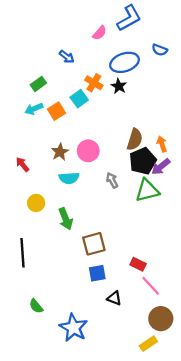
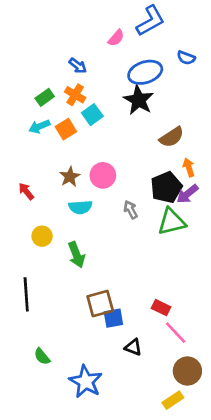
orange cross: (94, 83) -> (75, 95), moved
black star: (119, 86) -> (139, 100), size x1.6
brown semicircle: (135, 139) -> (172, 137), moved, turned 40
brown square: (94, 244) -> (100, 304), moved

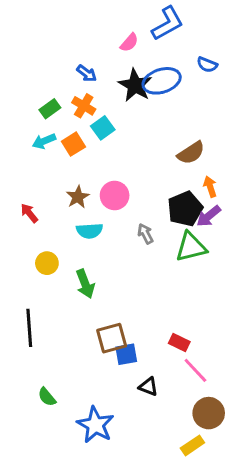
black star: (139, 100) -> (135, 85), moved

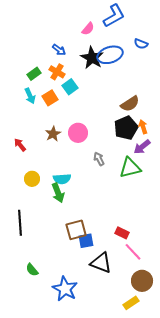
cyan arrow: (44, 141) -> (30, 96), turned -91
black pentagon: (185, 209) -> (126, 128), moved
cyan semicircle: (90, 231) -> (62, 179), moved
black triangle: (148, 387) -> (101, 263), size x1.6

